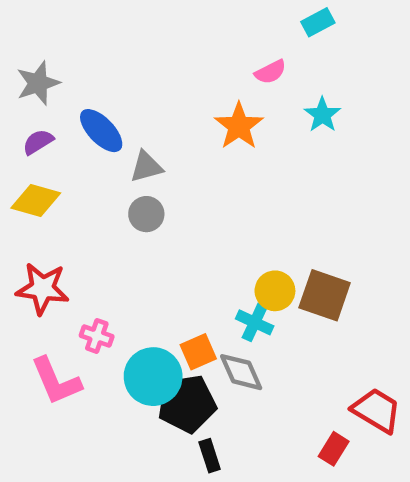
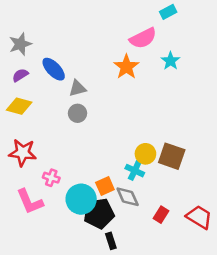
pink semicircle: (270, 72) -> (143, 38), size x1.6
red rectangle: (334, 449) -> (161, 215), moved

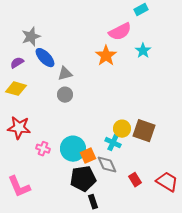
gray star: (20, 44) -> (31, 37), moved
cyan circle: (81, 199) -> (73, 149), moved
pink L-shape: (30, 202) -> (19, 187), moved
red rectangle: (161, 215) -> (135, 180), turned -64

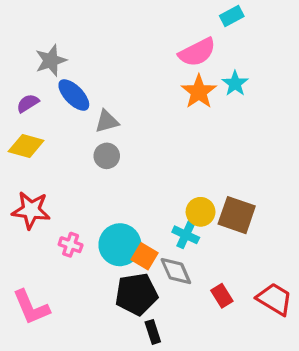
orange star: (106, 56) -> (199, 92), moved
orange square: (88, 156) -> (145, 256), turned -35

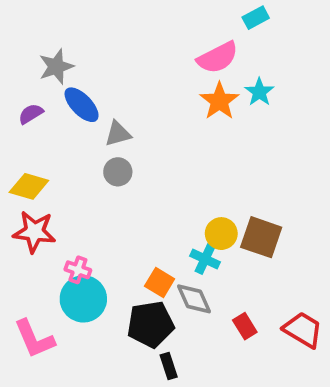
yellow diamond: (26, 146) -> (29, 186), moved
cyan circle: (120, 245) -> (83, 299), moved

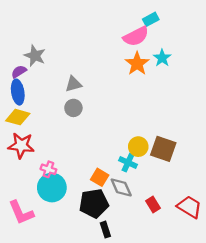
cyan rectangle: (256, 18) -> (151, 19), moved
gray star: (56, 67) -> (35, 56), moved, turned -30
blue ellipse: (82, 105) -> (18, 92), moved, turned 35

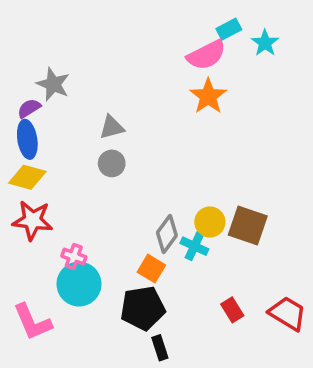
cyan star: (162, 58) -> (265, 43), moved
gray diamond: (121, 188) -> (167, 234), moved, turned 60

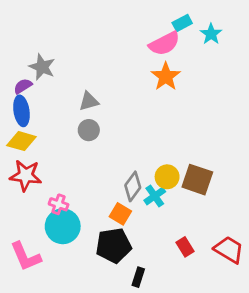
cyan cross: (194, 246) -> (155, 196), turned 30
black rectangle: (160, 348) -> (138, 277), moved, turned 36

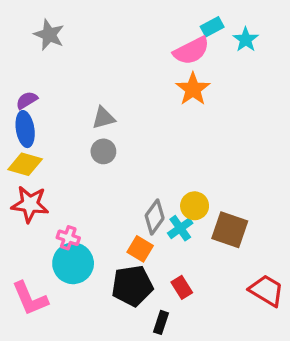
gray star: (42, 67) -> (49, 35), moved
brown square: (197, 180) -> (230, 230), moved
red rectangle: (185, 247) -> (182, 287), moved

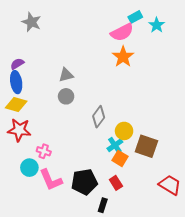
gray diamond: (155, 217) -> (99, 117), moved
orange square: (140, 249) -> (120, 158), moved
cyan circle: (73, 263) -> (29, 168), moved, size x0.7
pink L-shape: (30, 298) -> (51, 180), moved

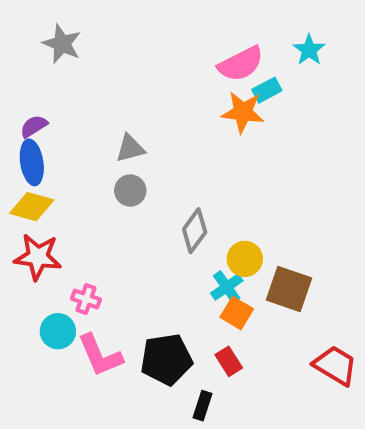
cyan rectangle: (135, 17) -> (267, 90), moved
orange star: (123, 57) -> (243, 112), turned -30

